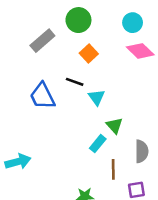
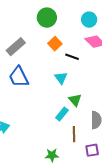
gray rectangle: (42, 41) -> (16, 47), moved
black line: (75, 82) -> (72, 57), moved

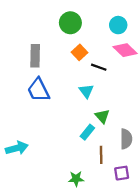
gray rectangle: (16, 47) -> (35, 56), turned -48

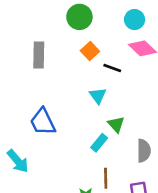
blue trapezoid: (38, 90) -> (43, 122), moved
cyan arrow: (17, 148) -> (18, 161), turned 65
brown line: (101, 155) -> (106, 178), moved

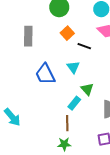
blue trapezoid: (43, 122) -> (45, 74), moved
brown line: (106, 178) -> (67, 123), moved

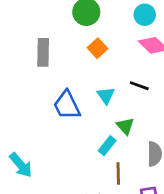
black line: (84, 46) -> (139, 86), moved
brown line: (67, 123) -> (118, 173), moved

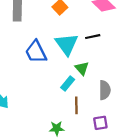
black line: (139, 86) -> (93, 37), turned -32
cyan triangle: (106, 95) -> (67, 44), size x1.6

